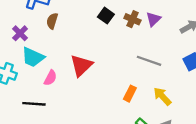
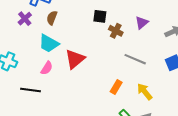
black square: (106, 16) -> (100, 16), turned -32
brown cross: (132, 19) -> (116, 31), moved
purple cross: (20, 33) -> (25, 19), moved
cyan trapezoid: (33, 57) -> (49, 43), moved

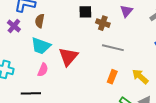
gray line: (135, 59) -> (113, 48), moved

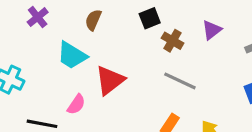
black square: (85, 12) -> (150, 18), turned -32
brown semicircle: (40, 21) -> (93, 20), moved
pink semicircle: (43, 70) -> (76, 104), moved

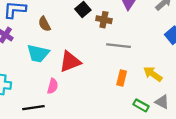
brown semicircle: (93, 20) -> (44, 24), turned -32
red triangle: (110, 80) -> (70, 62), turned 35

